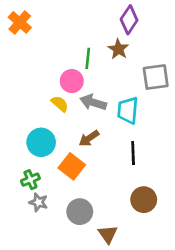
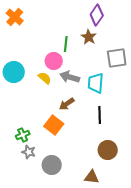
cyan circle: (41, 142) -> (14, 72), moved
gray circle: (80, 212) -> (52, 165), moved
brown triangle: (108, 234) -> (92, 177), moved, turned -49

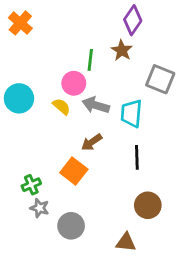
gray square: (117, 58) -> (160, 79), turned 30

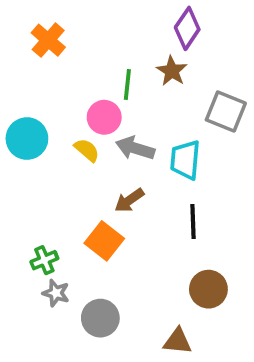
orange cross: (20, 23) -> (48, 40), moved

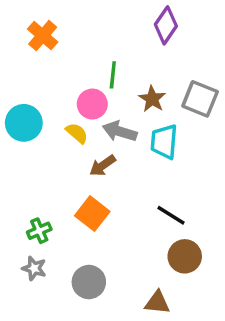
brown star: (172, 71) -> (152, 99), moved
brown arrow: (129, 200) -> (103, 166), moved
black line: (193, 222) -> (171, 215), moved, turned -56
gray star: (56, 293) -> (34, 268), moved

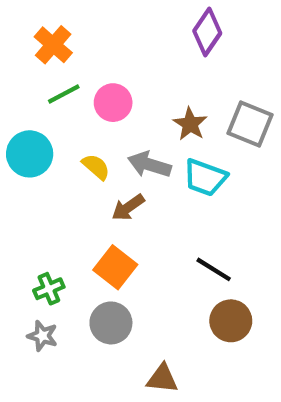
green line: (113, 75) -> (64, 94), moved, turned 56
pink circle: (92, 104) -> (113, 103), moved
cyan trapezoid: (164, 142) -> (205, 177), turned -75
gray circle: (89, 282) -> (111, 323), moved
brown triangle: (157, 303) -> (162, 379), moved

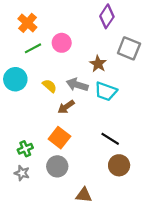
pink circle: (113, 103) -> (62, 43), moved
gray square: (250, 124) -> (129, 48), moved

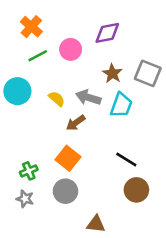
purple diamond: (107, 16) -> (107, 33), moved, turned 45
gray square: (129, 48) -> (148, 73), moved
cyan trapezoid: (106, 91) -> (121, 105), turned -90

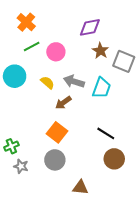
pink circle: (71, 49) -> (56, 52), moved
brown star: (112, 73) -> (100, 51), moved
green cross: (29, 171) -> (11, 146), moved

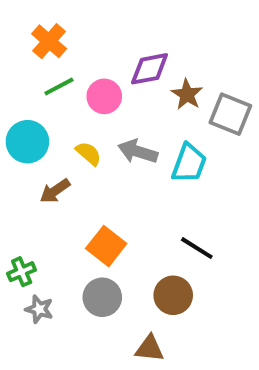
purple diamond: (90, 27) -> (150, 69), moved
brown arrow: (63, 103) -> (55, 191), moved
brown circle: (114, 159) -> (173, 295), moved

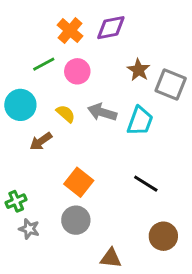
orange cross: (49, 41) -> (70, 31), moved
purple diamond: (150, 69) -> (111, 28), moved
brown circle: (173, 295) -> (163, 236), moved

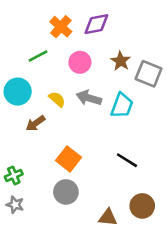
pink circle: (77, 71) -> (80, 62), moved
gray star: (29, 229) -> (15, 205), moved
brown triangle: (111, 258) -> (108, 217), moved

